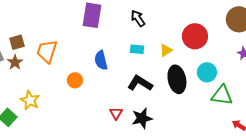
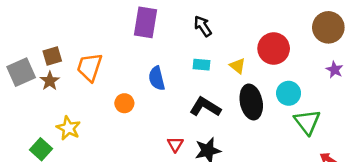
yellow triangle: (166, 50) -> (238, 66), turned -48
green triangle: (222, 95) -> (307, 122), turned 45

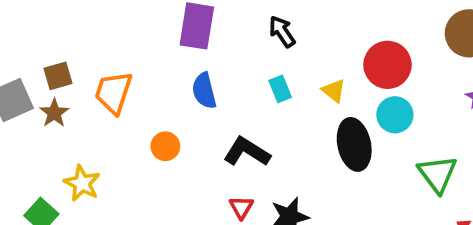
cyan rectangle: (201, 65) -> (280, 89), turned 63
blue semicircle: (157, 78) -> (204, 91), moved
cyan circle: (289, 93) -> (395, 115), moved
black L-shape: (205, 107) -> (247, 152), moved

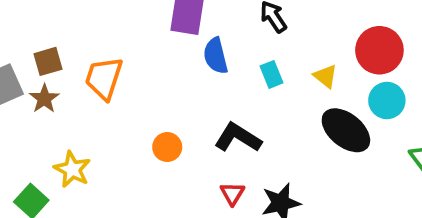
blue semicircle: (204, 91) -> (216, 56), moved
black ellipse: (354, 144) -> (346, 130), turned -39
orange circle: (165, 146) -> (167, 147), moved

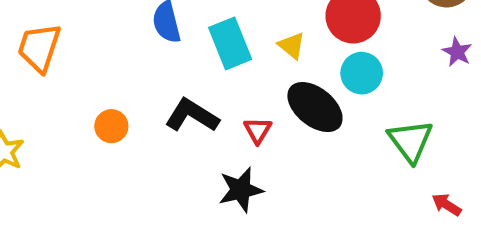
cyan rectangle: (271, 74) -> (230, 43), size x1.6
red triangle: (232, 194) -> (258, 130), moved

